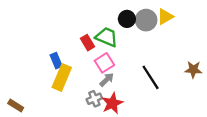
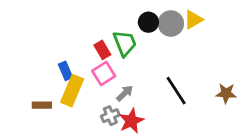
green trapezoid: (107, 37) -> (125, 43), turned 45
pink square: (104, 63) -> (104, 74), moved
brown star: (193, 70) -> (226, 93), moved
brown rectangle: (16, 106) -> (42, 105), moved, turned -32

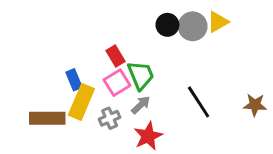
green trapezoid: (125, 43) -> (141, 75), moved
brown rectangle: (42, 105) -> (47, 118), size x1.6
gray cross: (110, 116) -> (110, 118), moved

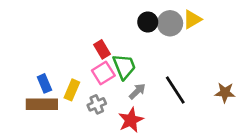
blue rectangle: (74, 80) -> (44, 83), moved
yellow rectangle: (81, 102) -> (72, 90), size x0.7
gray arrow: (141, 105) -> (137, 91), moved

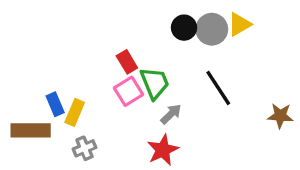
yellow rectangle: (72, 90) -> (75, 112), moved
black line: (175, 90) -> (218, 88), moved
brown rectangle: (42, 104) -> (31, 130), moved
gray cross: (97, 104) -> (84, 148), moved

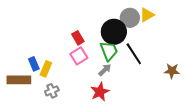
black circle: (184, 28) -> (114, 32), moved, size x1.6
green trapezoid: (155, 83) -> (109, 51), moved

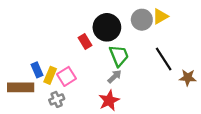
black circle: (114, 32) -> (107, 27), moved
black line: (134, 54) -> (164, 59), moved
pink square: (79, 56) -> (66, 76), moved

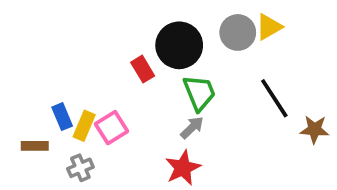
brown rectangle: (21, 87) -> (35, 146), size x0.6
gray cross: (57, 99) -> (80, 168), moved

